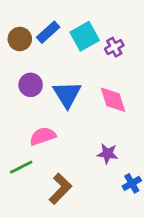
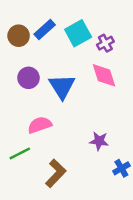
pink diamond: (113, 100) -> (104, 75), moved

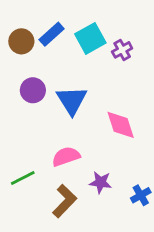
pink diamond: (104, 75) -> (121, 125), moved
pink semicircle: (40, 125) -> (66, 156), moved
purple star: (99, 141) -> (100, 182), moved

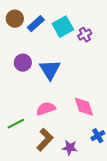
brown circle: (21, 41) -> (15, 19), moved
pink diamond: (121, 125) -> (84, 107), moved
purple star: (100, 182) -> (70, 148), moved

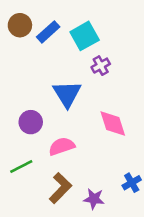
purple cross: (85, 35) -> (101, 66), moved
purple circle: (23, 63) -> (31, 122), moved
pink diamond: (84, 107) -> (113, 123), moved

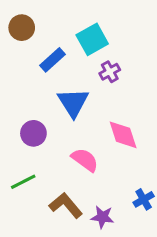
blue rectangle: (48, 32) -> (53, 60), moved
pink semicircle: (62, 146) -> (85, 160), moved, turned 55
brown L-shape: (60, 188) -> (66, 205), turned -84

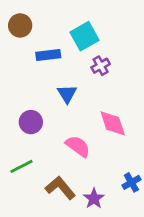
blue rectangle: (53, 60) -> (48, 55), turned 35
blue triangle: (73, 103) -> (67, 94), size x0.7
purple star: (102, 217) -> (94, 199), turned 30

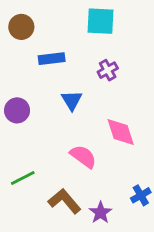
cyan square: (85, 36) -> (100, 21), moved, turned 32
purple circle: (31, 122) -> (17, 110), moved

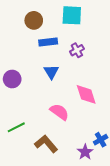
brown circle: (21, 27) -> (34, 20), moved
blue rectangle: (52, 59) -> (48, 42), moved
purple star: (100, 213) -> (85, 152), moved

